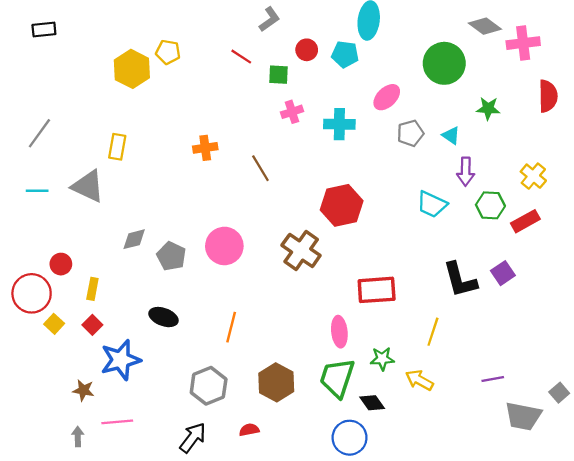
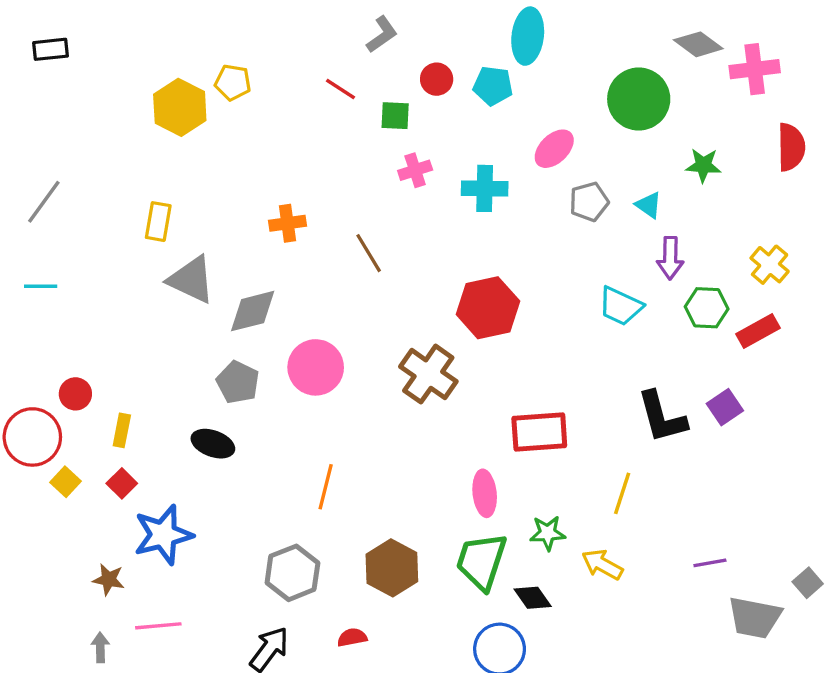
gray triangle: (88, 186) -> (191, 280), moved
gray diamond: (134, 239) -> (253, 311), moved, size x1.4
black ellipse: (163, 317) -> (213, 444), moved

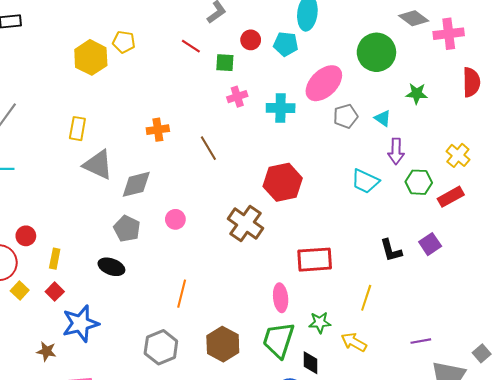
pink ellipse: (554, 149) -> (324, 83), size x1.5
pink circle: (316, 367) -> (175, 219), size x0.6
black L-shape: (662, 417) -> (391, 250), size x0.7
black diamond: (533, 598) -> (310, 363), turned 35

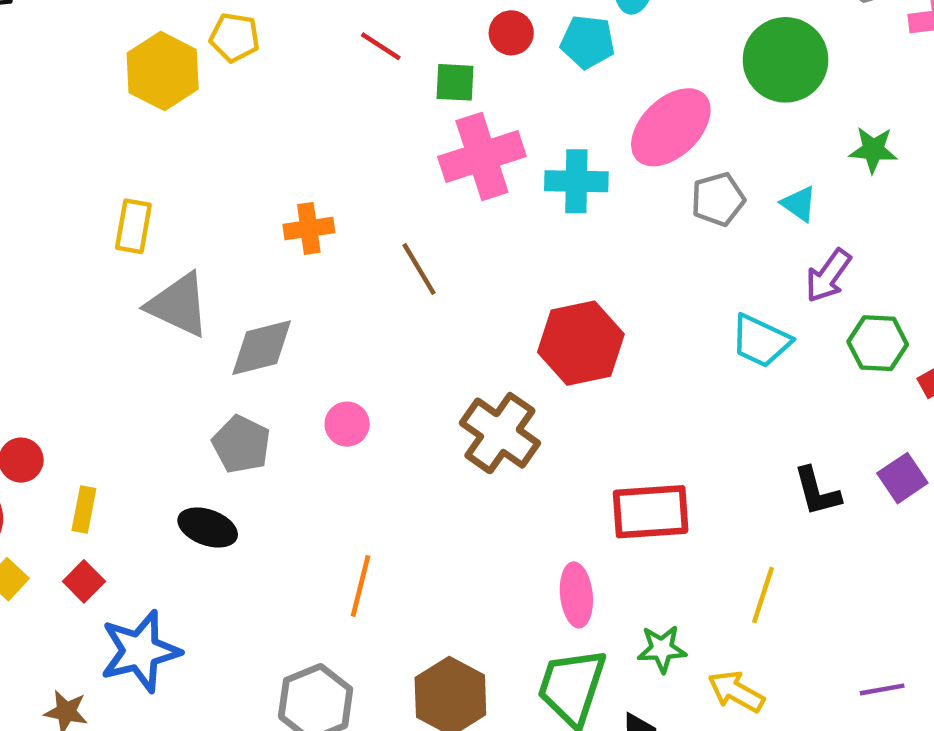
pink cross: (237, 97) -> (482, 157), size x1.8
purple arrow: (396, 151) -> (828, 276), turned 35

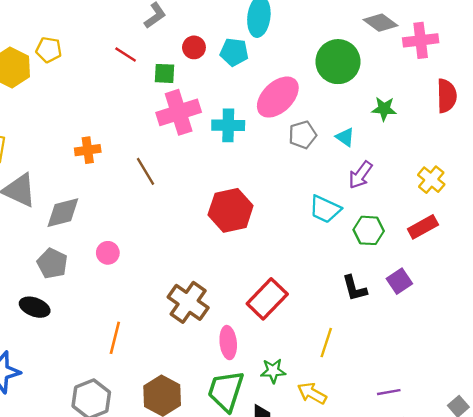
green hexagon: (878, 343) -> (369, 230), moved
brown cross: (500, 433) -> (188, 302), moved
red rectangle: (651, 512) -> (267, 299), turned -42

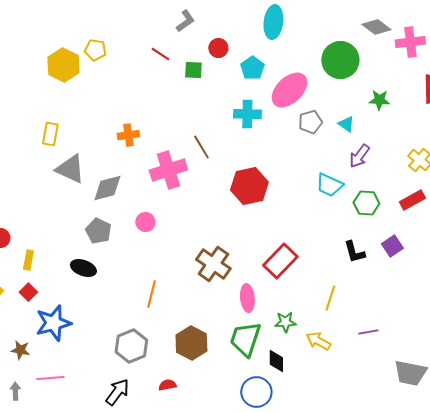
cyan pentagon: (234, 52) -> (252, 68), moved, turned 30
pink cross: (179, 112) -> (168, 170), moved
brown line: (146, 171) -> (201, 147), moved
purple line: (389, 392) -> (368, 332), moved

